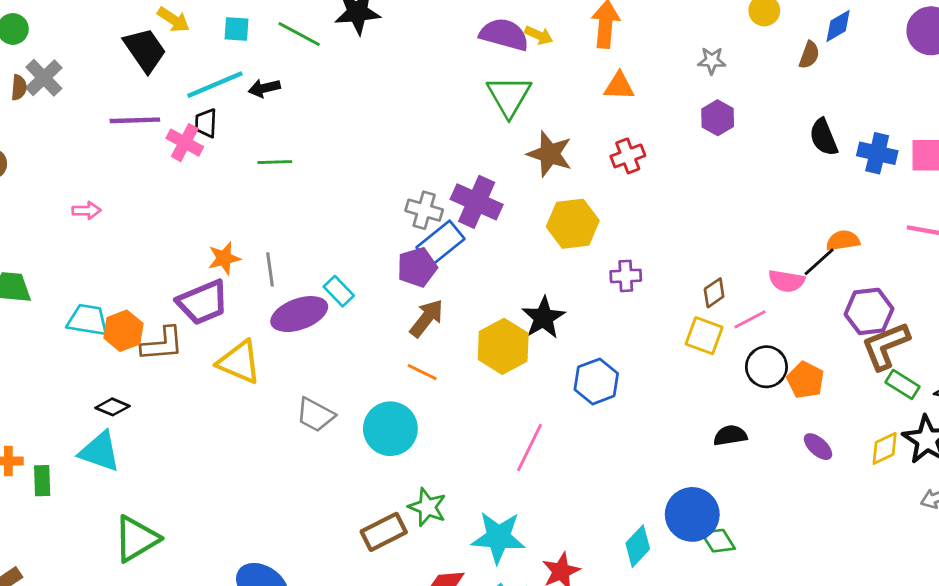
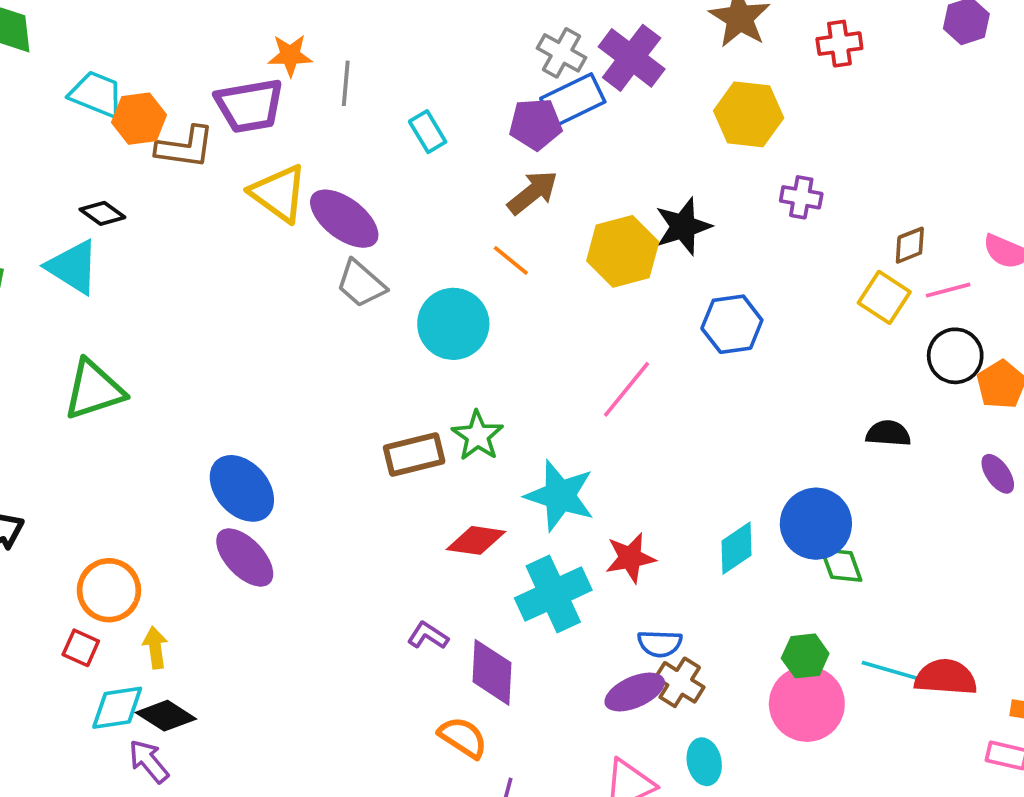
purple ellipse: (299, 314) -> (344, 219), moved, turned 44

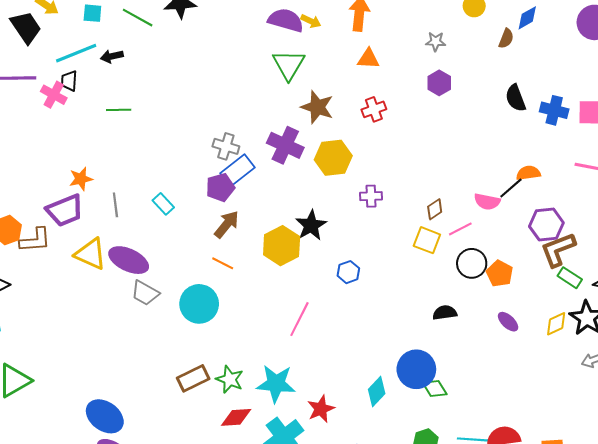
purple cross: (632, 58) -> (285, 145), moved
gray line: (346, 83) -> (115, 205), moved
blue hexagon: (732, 324) -> (348, 272), size x0.7
green star: (478, 436) -> (230, 379), moved

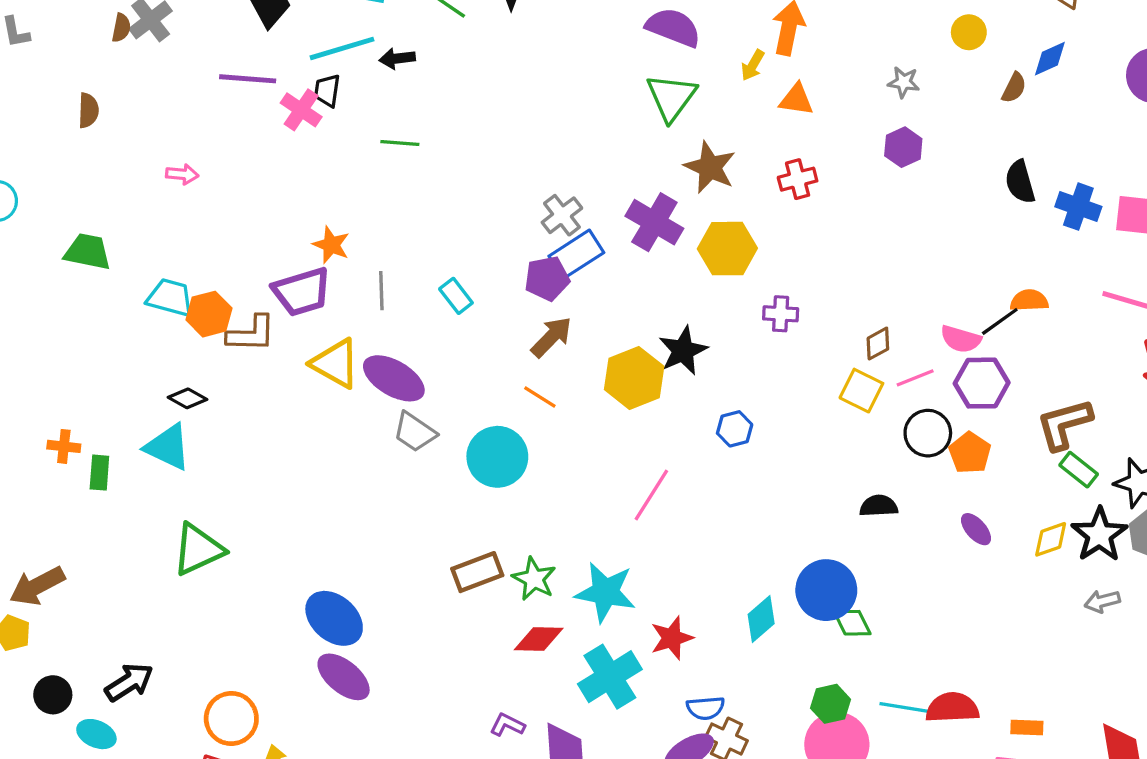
yellow arrow: (311, 21) -> (753, 65), moved, turned 90
gray cross: (226, 146) -> (562, 215), turned 30
orange star: (81, 179) -> (331, 245), turned 30
purple hexagon: (546, 225) -> (982, 383), moved

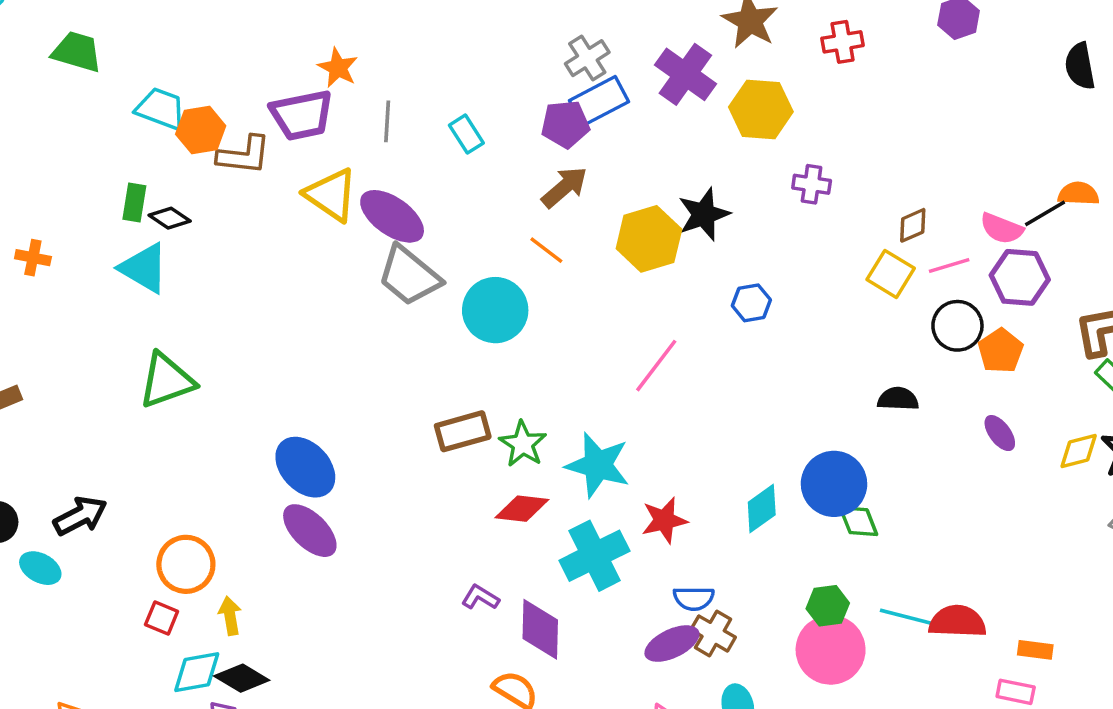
gray trapezoid: (415, 432) -> (409, 276), size x1.4
green rectangle: (99, 473) -> (134, 202), moved

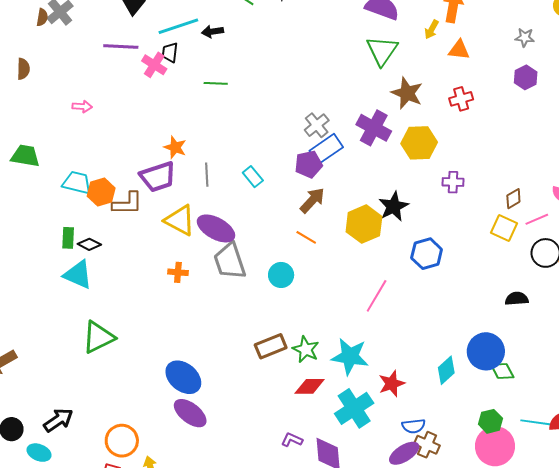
orange cross: (33, 258) -> (178, 272), moved
gray trapezoid: (409, 276) -> (230, 261), turned 39
blue hexagon: (751, 303) -> (427, 254), size x1.4
cyan circle: (495, 310) -> (281, 275), size x0.7

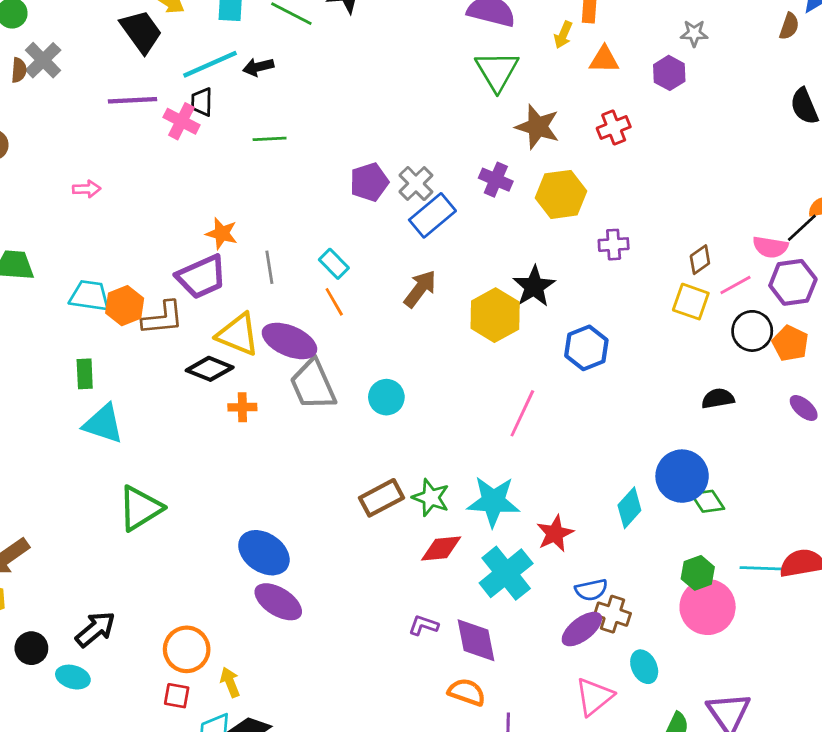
purple hexagon: (526, 77) -> (669, 73), moved
purple cross: (374, 128) -> (496, 180), size x0.7
purple pentagon: (309, 164) -> (369, 182), moved
orange line: (306, 237) -> (334, 302), moved, turned 35
black diamond: (89, 244) -> (210, 369), moved, size x1.4

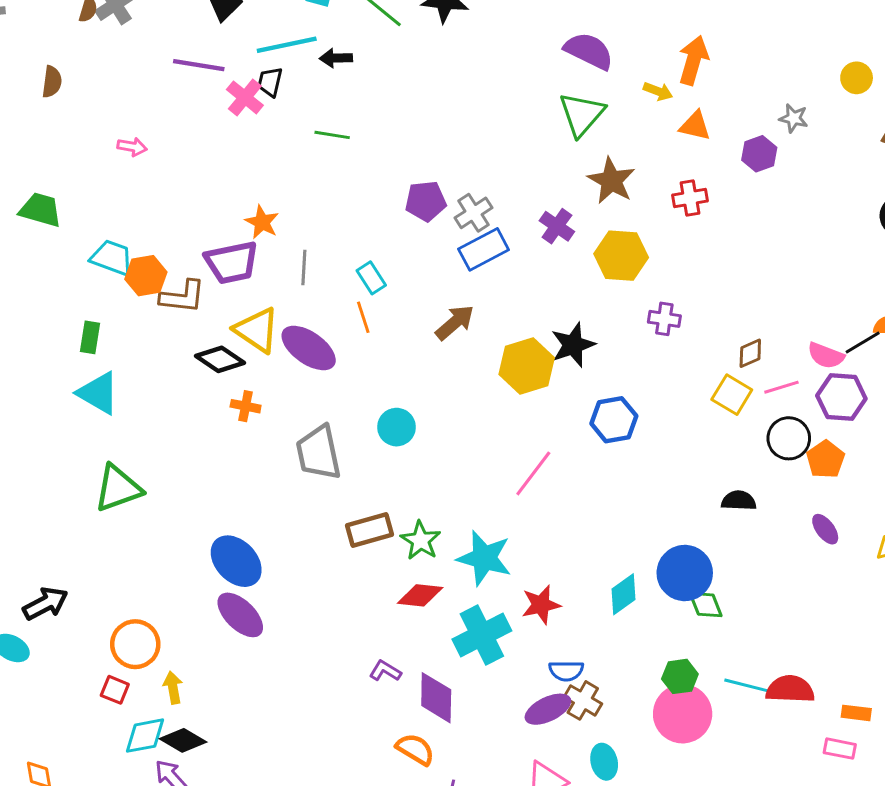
yellow arrow: (563, 35) -> (658, 91), turned -104
gray trapezoid: (313, 385) -> (319, 453), moved

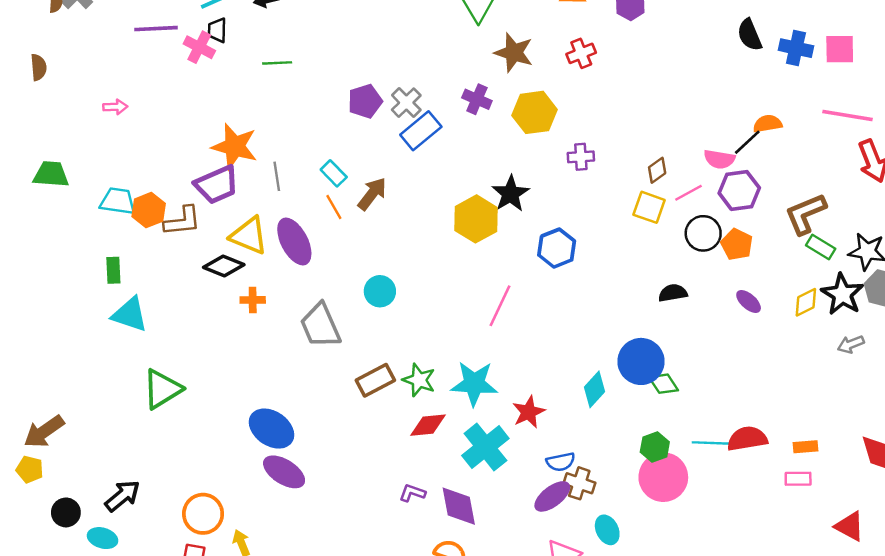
orange star: (262, 222) -> (235, 146), size x1.6
brown arrow: (455, 322) -> (372, 194), moved
purple ellipse: (309, 348) -> (294, 242), turned 39

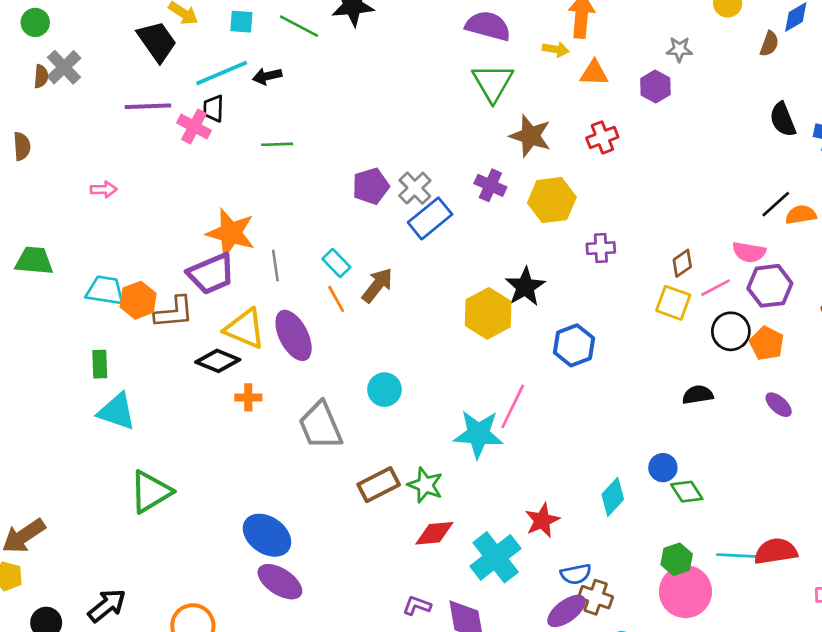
black line: (747, 142) -> (776, 204), moved
blue circle: (641, 361) -> (663, 468), size x0.6
cyan star: (474, 384) -> (478, 434), moved

